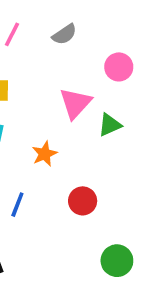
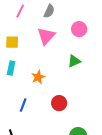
gray semicircle: (64, 34) -> (49, 11), turned -32
pink triangle: (75, 103) -> (46, 36), moved

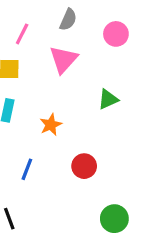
pink line: (20, 11) -> (22, 34), moved
pink circle: (79, 29) -> (116, 34), moved

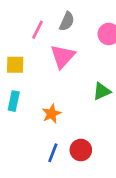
pink line: (22, 34) -> (37, 30), moved
blue line: (27, 169) -> (53, 153), moved

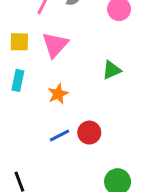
pink triangle: (63, 56) -> (55, 45), moved
blue line: (53, 153) -> (60, 136), turned 42

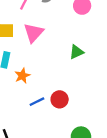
orange star: (58, 94) -> (22, 76), moved

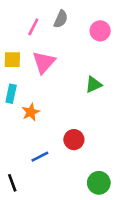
blue line: (37, 102) -> (40, 157), moved

